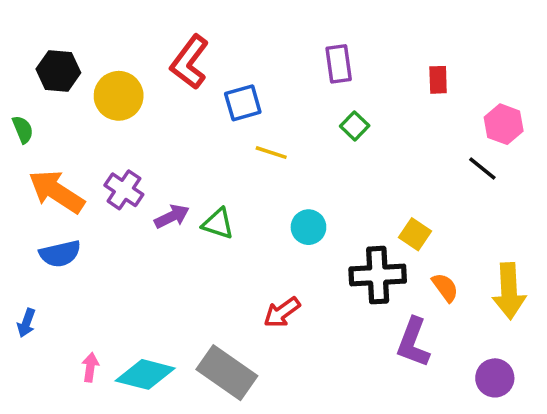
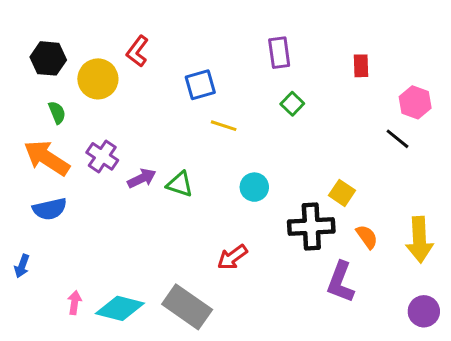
red L-shape: (190, 62) -> (137, 51), moved, size x0.7
green semicircle: (23, 130) -> (57, 113), moved
purple circle: (495, 378) -> (424, 311), moved

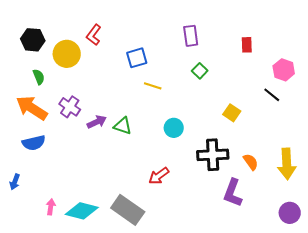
yellow square: (342, 193) -> (232, 113), moved

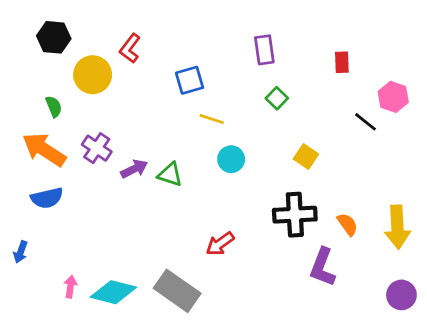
black hexagon: (33, 40) -> (54, 37), moved
black line: (272, 95) -> (365, 122), moved
yellow square: (232, 113) -> (306, 156), moved
cyan circle: (174, 128) -> (231, 159), moved

